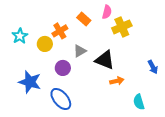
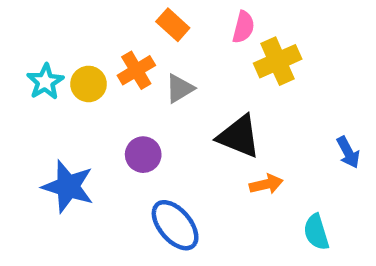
orange rectangle: (84, 19) -> (173, 25), moved
yellow circle: (45, 44) -> (89, 84), moved
gray triangle: (80, 51) -> (180, 89), moved
blue ellipse: (61, 99) -> (175, 225), moved

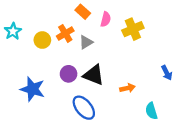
pink semicircle: (243, 27) -> (106, 19), moved
cyan star: (45, 82) -> (13, 31), moved
black triangle: (239, 136) -> (94, 75), moved

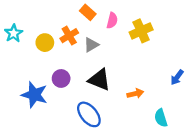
blue arrow: (167, 73) -> (177, 77), turned 64
purple circle: (69, 74) -> (61, 78), moved

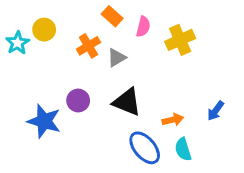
yellow circle: (45, 43) -> (44, 30), moved
blue arrow: (177, 77) -> (216, 111), moved
blue ellipse: (89, 114) -> (145, 148), moved
cyan semicircle: (161, 118) -> (183, 149), moved

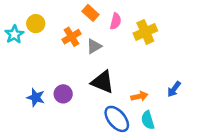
purple circle: (78, 101) -> (63, 94), moved
blue star: (44, 121) -> (36, 97), size x0.7

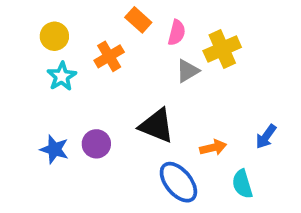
cyan star: (14, 34) -> (62, 76), moved
gray triangle: (94, 46) -> (188, 71), moved
cyan semicircle: (148, 120) -> (242, 184), moved

